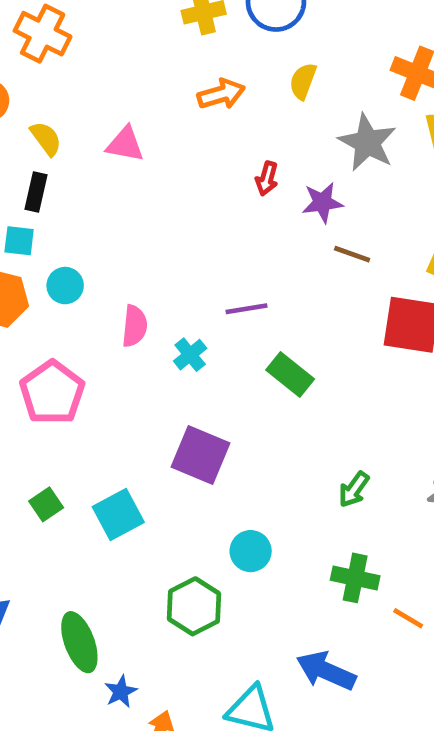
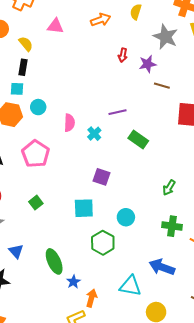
pink triangle: (125, 144) -> (55, 26), moved
purple square: (201, 455) -> (102, 177), size x0.7
cyan square: (118, 515) -> (84, 208), moved, turned 30

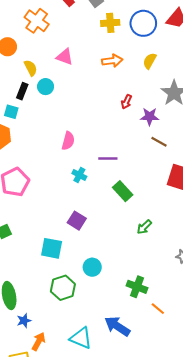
cyan circle: (38, 107) -> (46, 87), moved
pink semicircle: (69, 123) -> (68, 141), moved
cyan cross: (94, 134) -> (79, 175), turned -32
green arrow: (169, 188) -> (144, 227), moved

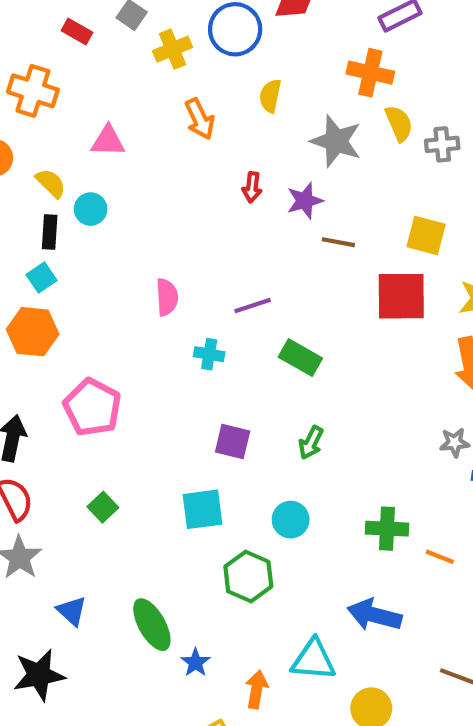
orange arrow: (112, 61) -> (200, 119), turned 90
cyan square: (11, 112) -> (41, 278), turned -32
green arrow: (144, 227) -> (311, 443), moved
orange arrow: (39, 341) -> (257, 689), moved

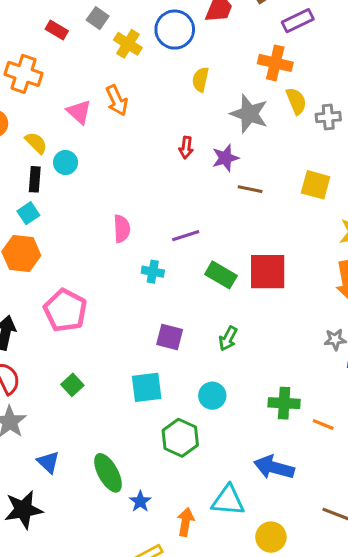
yellow cross: (173, 49) -> (128, 44), turned -36
orange arrow: (200, 119) -> (117, 100), moved
pink triangle: (108, 141) -> (79, 112), turned 40
red square: (401, 296) -> (268, 272), moved

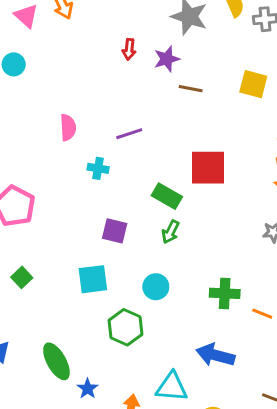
green rectangle: (221, 275) -> (167, 196), moved

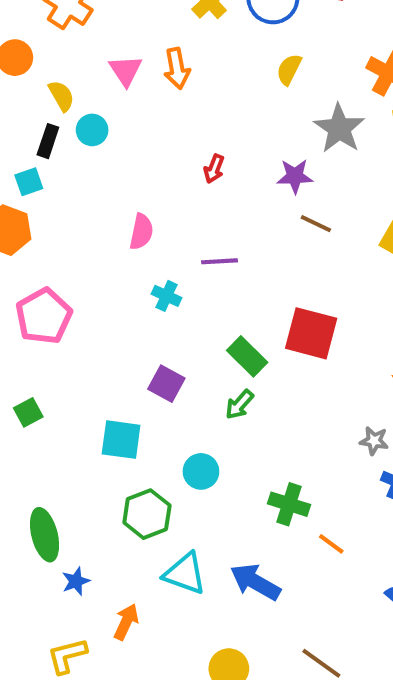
red arrow: (129, 49) -> (214, 169), moved
cyan triangle: (172, 387) -> (185, 574), moved

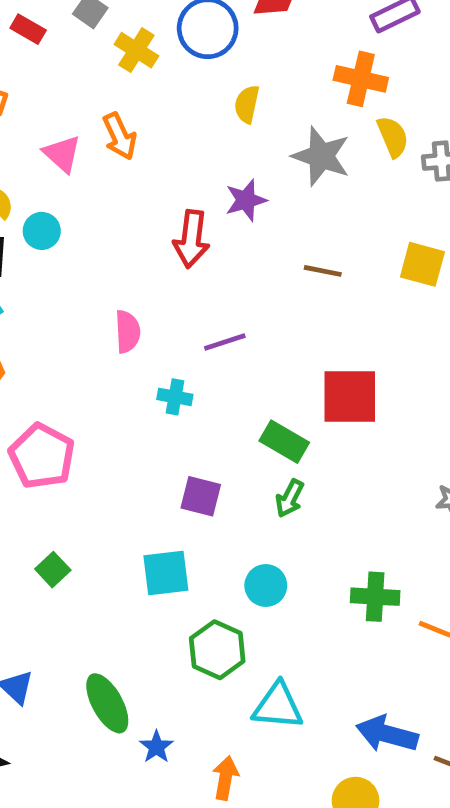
red arrow: (214, 169) -> (191, 239), size x1.6
purple star: (295, 176) -> (246, 200), moved
blue arrow: (255, 582) -> (387, 734), moved

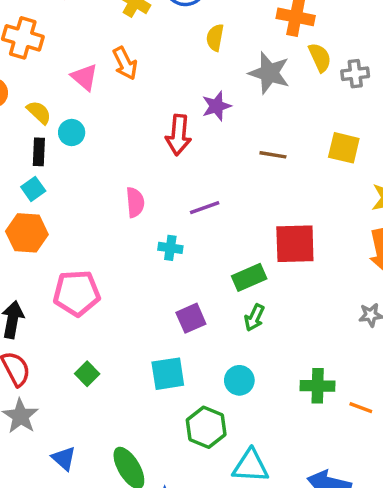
green rectangle: (284, 442) -> (249, 277), turned -52
pink pentagon: (42, 456) -> (77, 293), turned -30
purple square: (201, 496) -> (191, 318), turned -36

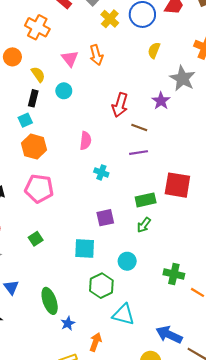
purple star: (216, 106) -> (161, 101), moved, turned -30
cyan circle: (72, 133) -> (64, 91), moved
brown line: (273, 155) -> (139, 127), moved
purple line: (205, 208) -> (139, 153), moved
orange hexagon: (27, 233) -> (34, 147), moved

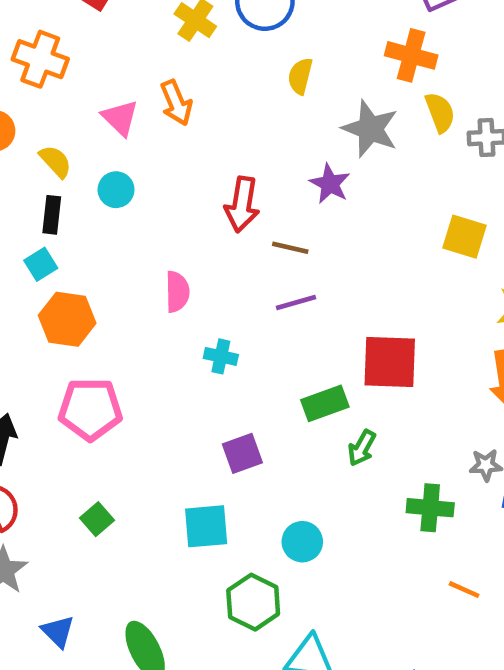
green arrow: (144, 225) -> (362, 448), moved
green cross: (174, 274) -> (430, 508), moved

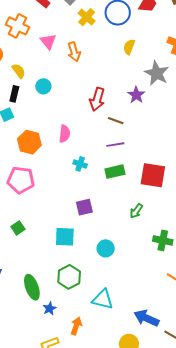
pink triangle: (120, 118) -> (48, 41), moved
orange hexagon: (67, 319) -> (29, 142), moved
green rectangle: (325, 403) -> (115, 172), moved
green hexagon: (253, 602) -> (69, 277), moved

